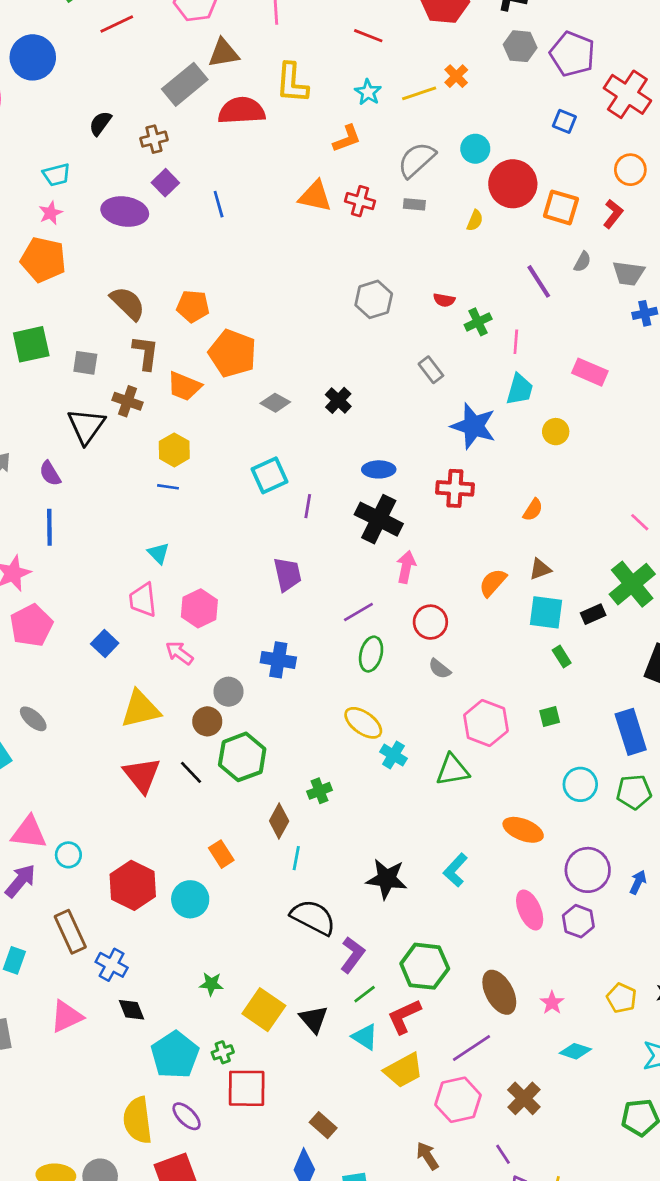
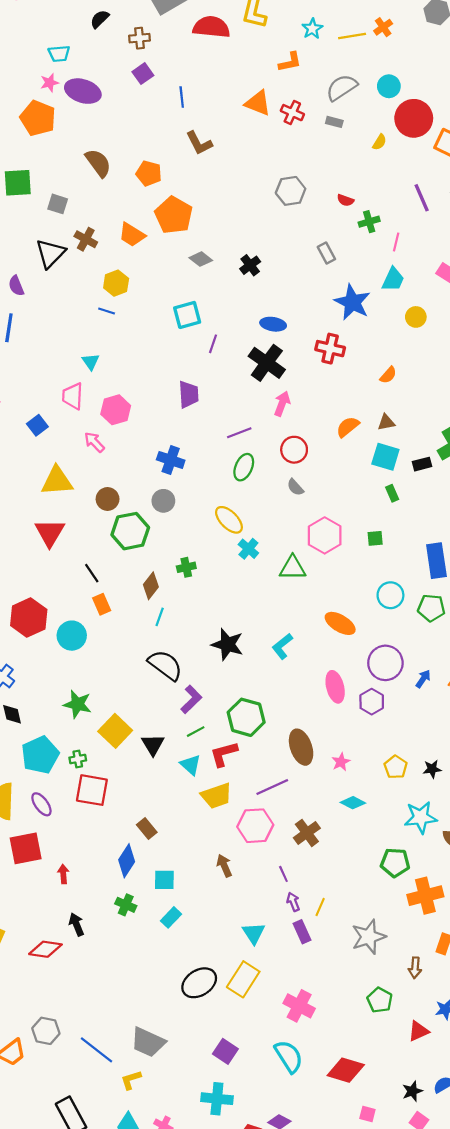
purple ellipse: (125, 212) -> (83, 91), moved
brown L-shape: (146, 353) -> (199, 143), moved, turned 136
gray circle: (228, 692) -> (163, 501), moved
black line: (191, 772) -> (92, 573), moved
green star: (211, 984) -> (77, 704), size x1.5

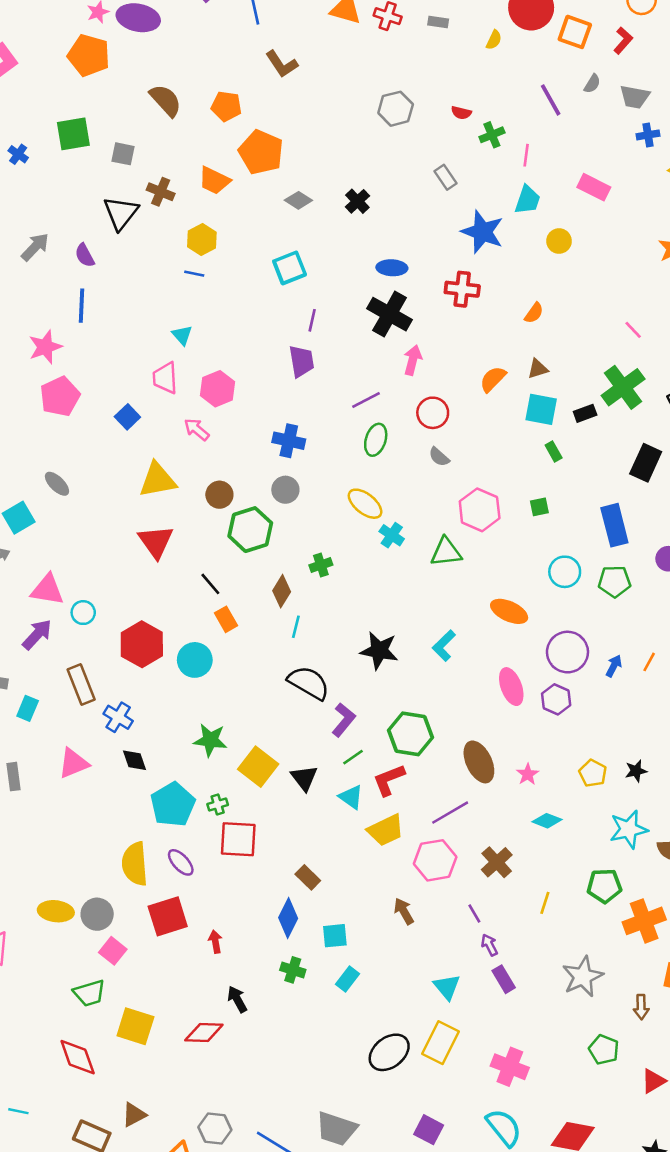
purple line: (213, 344) -> (312, 320), moved
yellow line: (320, 907) -> (545, 903), moved

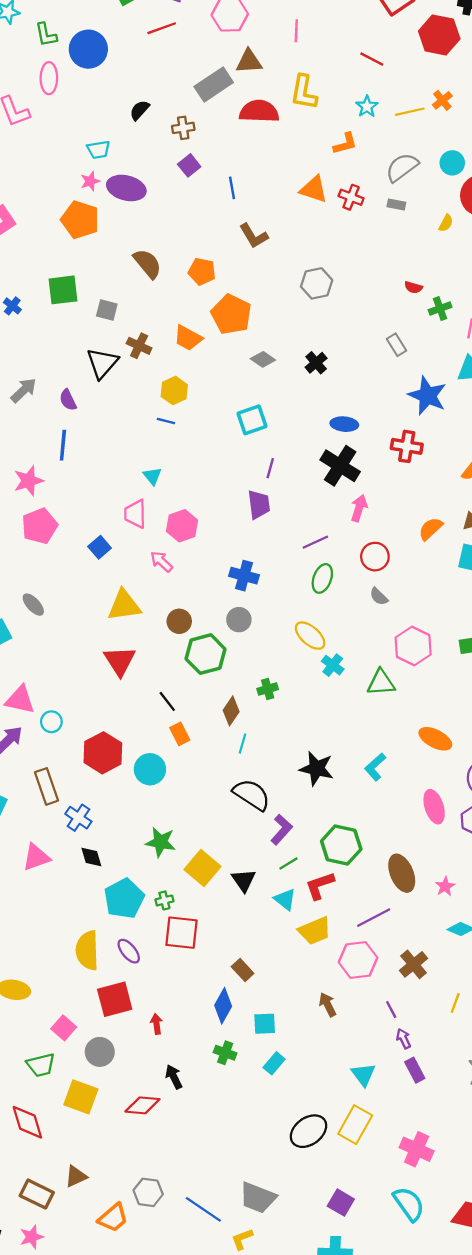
gray hexagon: (396, 109) -> (317, 283), moved
gray circle: (97, 914) -> (100, 1052), moved

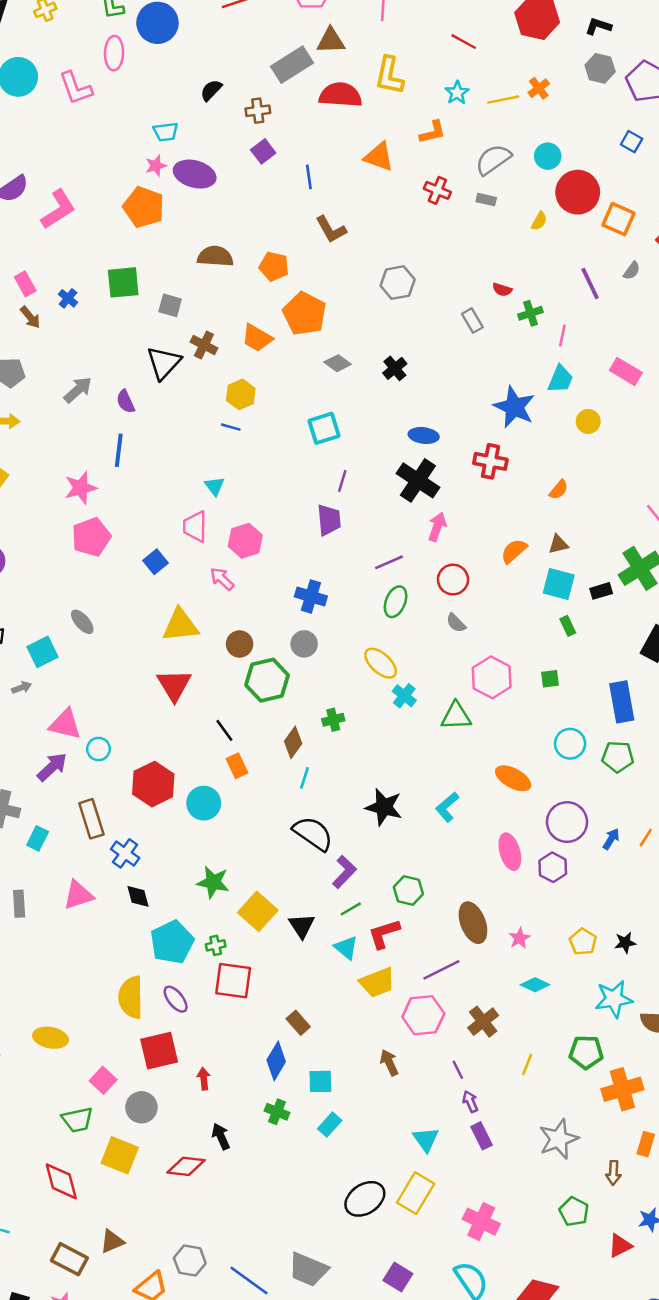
orange triangle: (314, 189) -> (379, 157), moved
brown semicircle: (147, 264) -> (215, 256), turned -48
gray rectangle: (397, 345) -> (472, 321), moved
green hexagon: (341, 845) -> (408, 890), size x0.7

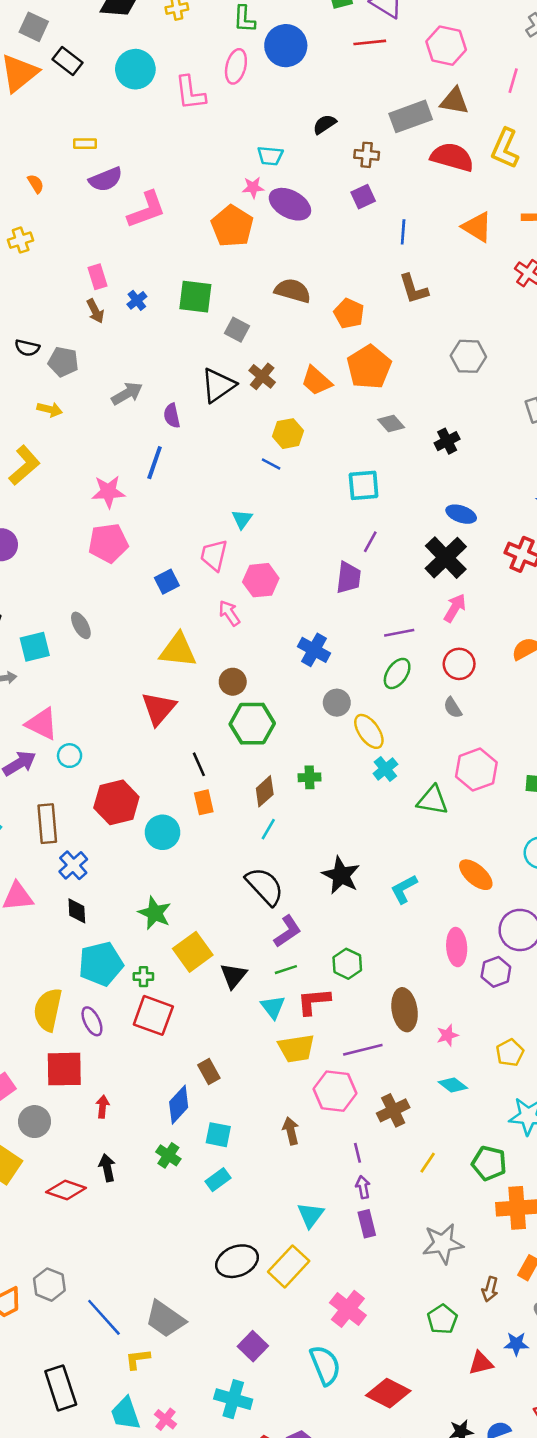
gray circle: (304, 644) -> (337, 703), moved

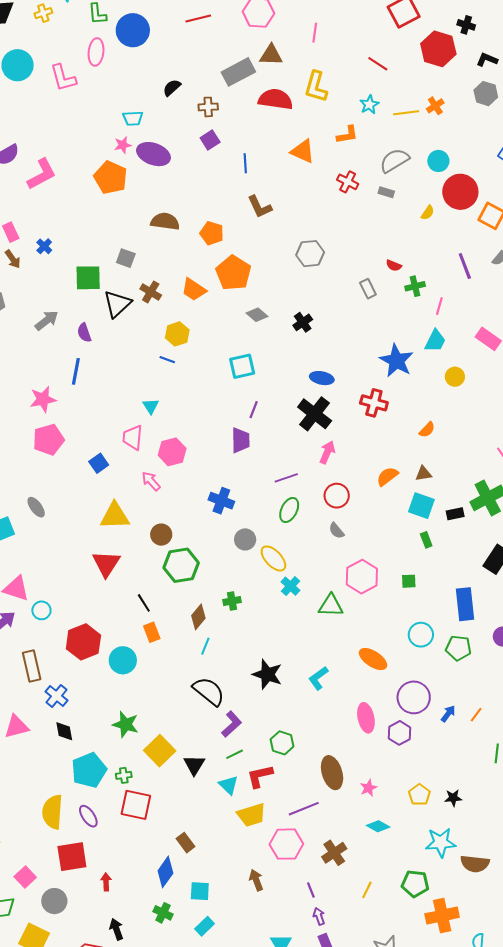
green square: (195, 297) -> (88, 278), moved

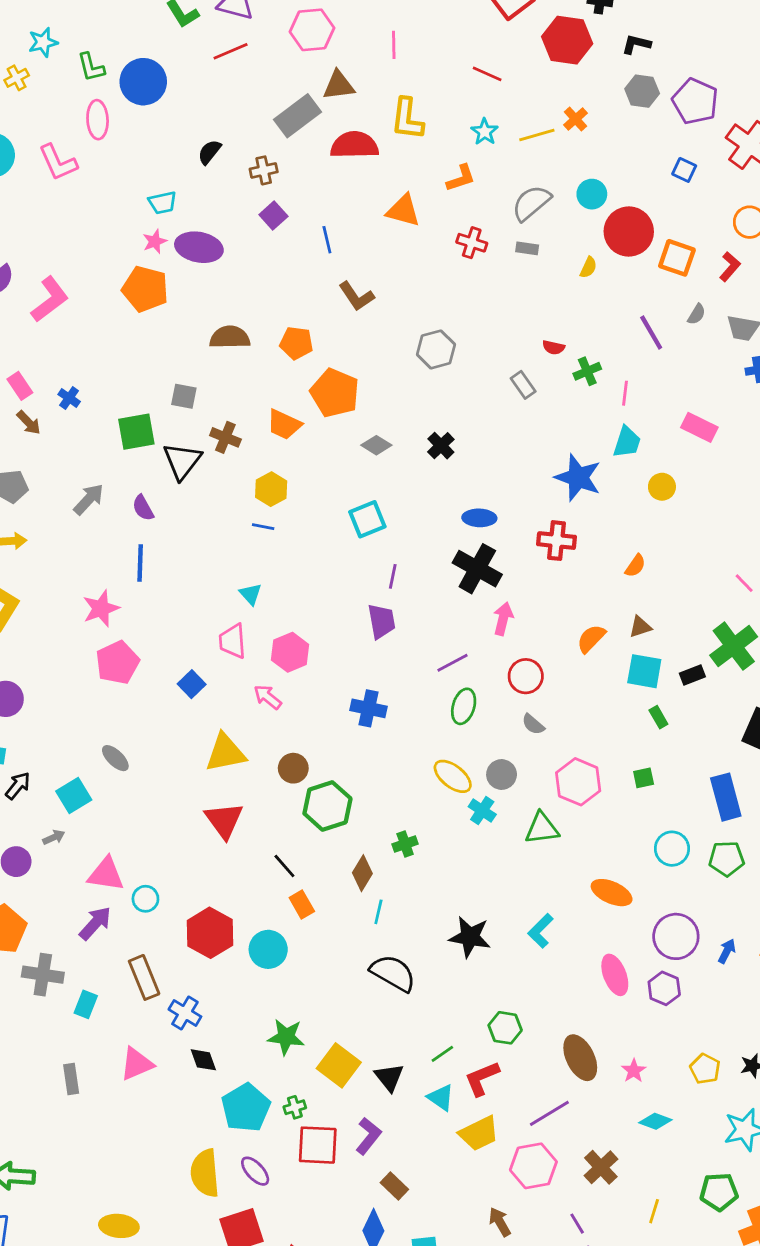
gray circle: (245, 539) -> (502, 774), moved
purple L-shape: (232, 724) -> (368, 1136), moved

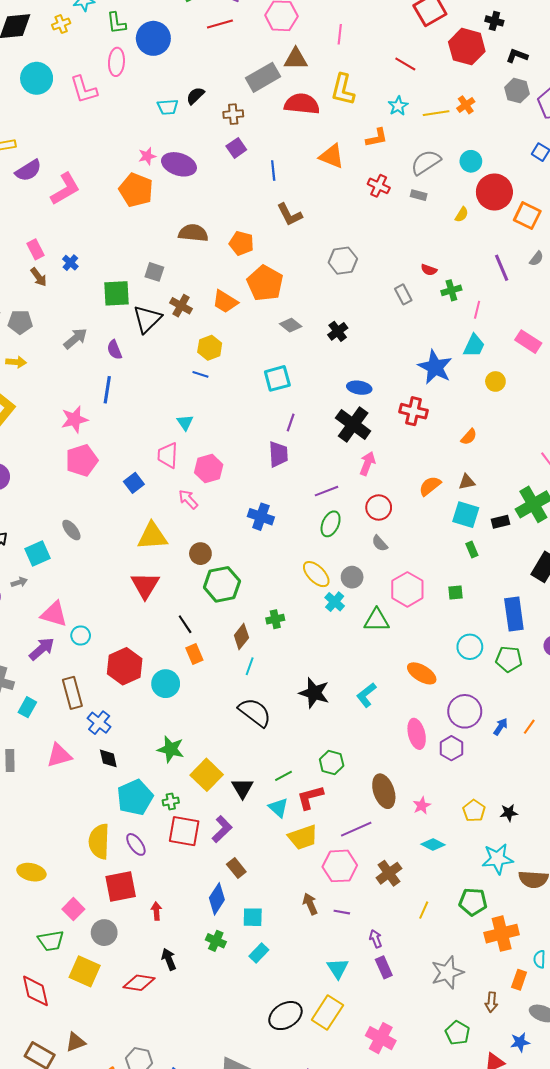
cyan trapezoid: (163, 203) -> (168, 107), moved
purple line: (577, 1224) -> (342, 912), moved, turned -56

